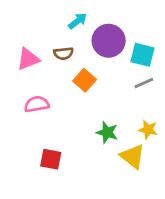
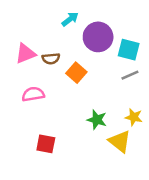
brown semicircle: (63, 53) -> (51, 59), moved

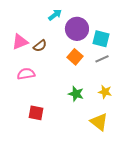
brown semicircle: (51, 59) -> (40, 46), turned -32
orange square: (76, 73) -> (75, 57), moved
yellow triangle: (120, 141) -> (99, 122), moved

